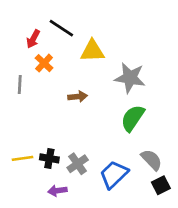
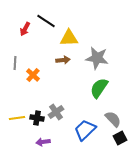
orange cross: (44, 63) -> (33, 75), moved
brown arrow: (78, 97) -> (63, 60), moved
gray cross: (78, 164) -> (56, 112), moved

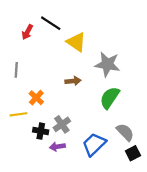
yellow triangle: (69, 38) -> (76, 42), turned 36
brown arrow: (63, 60) -> (73, 81), moved
orange cross: (33, 75) -> (36, 98), moved
yellow line: (17, 118) -> (18, 114), moved
purple arrow: (43, 142) -> (57, 147), moved

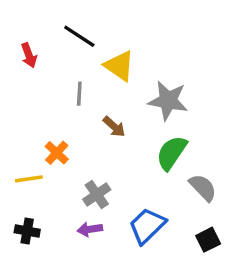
red arrow: (27, 32) -> (29, 55), moved, turned -48
gray line: (16, 70) -> (79, 94), moved
brown arrow: (73, 81) -> (114, 127), turned 48
black cross: (41, 131) -> (27, 231), moved
gray semicircle: (125, 132) -> (203, 188), moved

